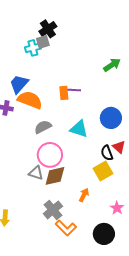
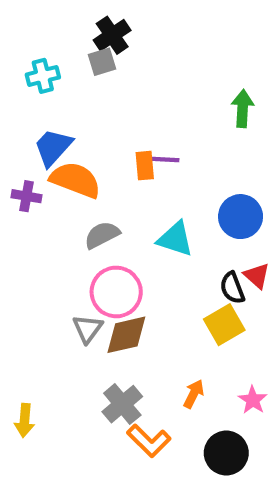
cyan cross: (33, 48) -> (43, 76), moved
green arrow: (112, 65) -> (243, 109), turned -54
gray triangle: (36, 173) -> (88, 329), turned 49
orange arrow: (84, 195) -> (194, 394), moved

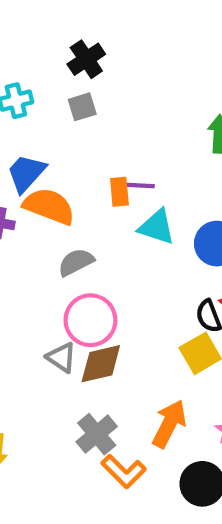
gray square: (102, 62) -> (82, 107), moved
cyan triangle: (175, 239) -> (157, 227), moved
gray triangle: (88, 329) -> (61, 357), turned -32
orange arrow: (194, 394) -> (169, 424), size x1.6

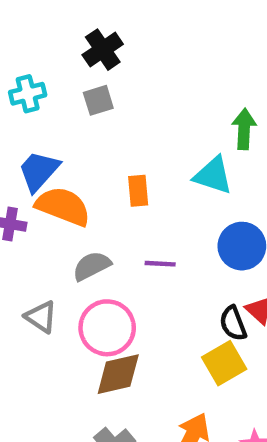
purple line: (140, 186) -> (160, 264), moved
cyan triangle: (157, 227) -> (213, 175), moved
gray triangle: (61, 357) -> (41, 317), moved

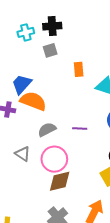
black cross: (103, 50) -> (52, 26), turned 30
cyan cross: (28, 94) -> (26, 32), moved
orange rectangle: (138, 191) -> (79, 69), moved

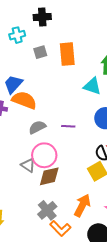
black cross: (52, 26) -> (42, 17), moved
orange rectangle: (79, 69) -> (67, 54), moved, size x1.6
gray triangle: (23, 154) -> (28, 165), moved

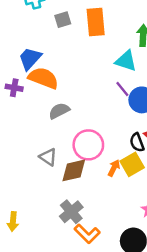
purple line: (68, 126) -> (122, 89), moved, turned 48
pink circle: (44, 155) -> (88, 145), moved
orange arrow: (82, 205) -> (114, 168), moved, size x0.6

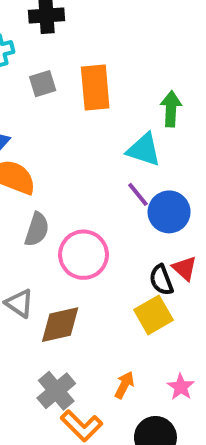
gray semicircle: (59, 111) -> (37, 229), turned 135
pink circle: (88, 145) -> (84, 255), moved
orange arrow: (114, 168) -> (124, 385), moved

